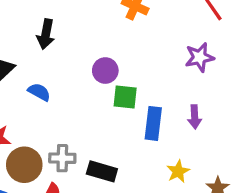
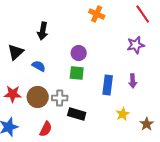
green square: (125, 97) -> (77, 73), moved
gray cross: (62, 158) -> (60, 98), moved
brown circle: (24, 165) -> (38, 97), moved

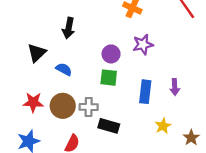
purple star: (136, 45) -> (143, 45), moved

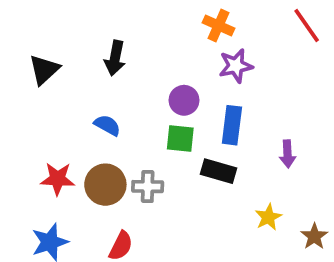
purple star: (143, 45) -> (236, 66), moved
black triangle: (37, 53) -> (44, 70), moved
blue rectangle: (145, 92) -> (232, 125), moved
black rectangle: (109, 126) -> (218, 171), moved

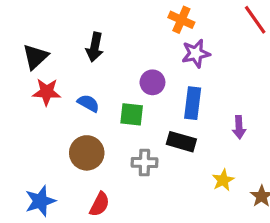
green square: (180, 139) -> (132, 114), moved
red star: (58, 179) -> (47, 92), moved
gray cross: (148, 187) -> (144, 163), moved

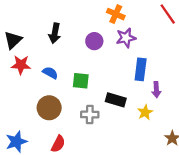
purple circle: (152, 82) -> (94, 41), moved
blue rectangle: (193, 103) -> (141, 69), moved
yellow star: (223, 180) -> (145, 112), moved

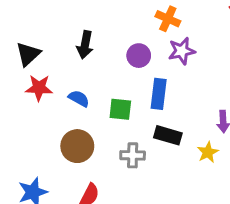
blue rectangle: (141, 69) -> (159, 94), moved

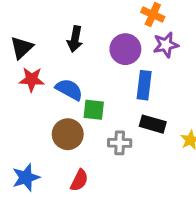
purple circle: (139, 56) -> (125, 49), size x1.4
blue semicircle: (79, 99) -> (69, 89), size x1.4
green square: (120, 109) -> (94, 110), moved

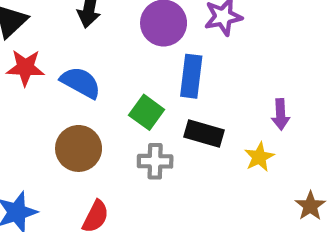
green square: (94, 110) -> (147, 112), moved, turned 30

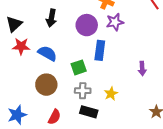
green square: (147, 112) -> (79, 67), turned 35
black rectangle: (204, 134) -> (89, 112), moved
yellow star: (259, 157) -> (111, 94), moved

